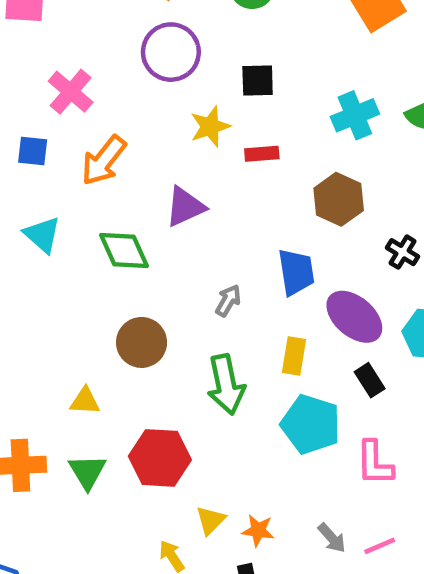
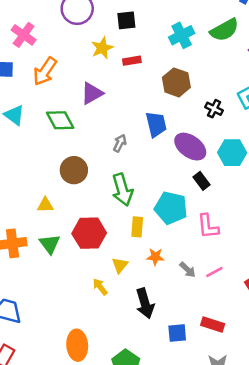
yellow rectangle: (294, 356) -> (137, 227), moved
orange star: (258, 530) -> (155, 257), moved

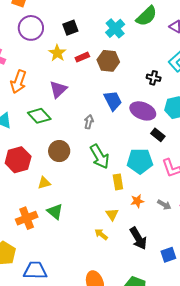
brown hexagon: (176, 82) -> (108, 61), moved
red hexagon: (89, 233) -> (18, 160), moved

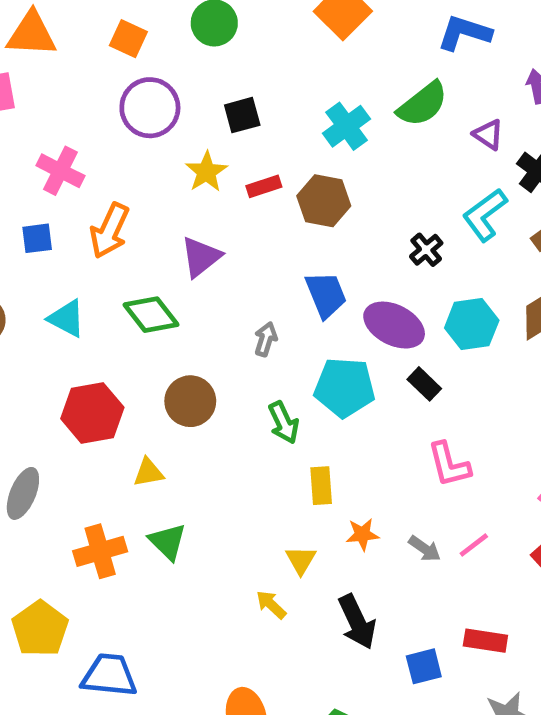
black cross: (154, 78) -> (426, 250), turned 32
green arrow: (100, 157) -> (284, 423), size x0.7
cyan pentagon: (140, 161) -> (345, 387), moved

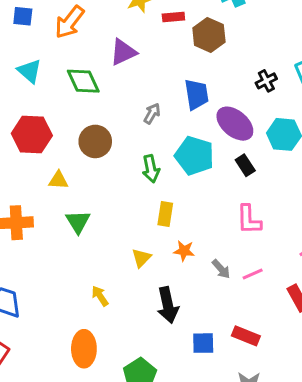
green triangle: (168, 542) -> (78, 222), moved
yellow arrow: (271, 605) -> (100, 296), moved

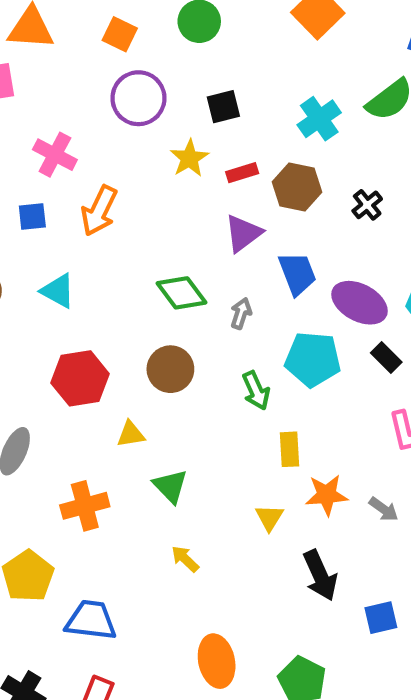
purple triangle: (123, 52) -> (243, 233), moved
green diamond: (83, 81) -> (181, 293), moved
black cross: (266, 81) -> (367, 205), moved
orange star: (184, 251) -> (327, 495), size x1.4
yellow arrow: (100, 296) -> (185, 559), moved

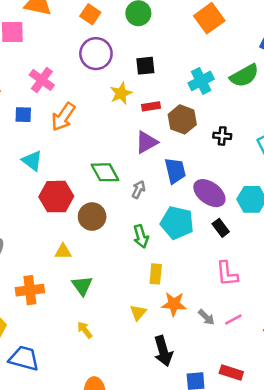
black cross: (367, 205) -> (222, 136), turned 36
red hexagon: (80, 378) -> (56, 197), moved

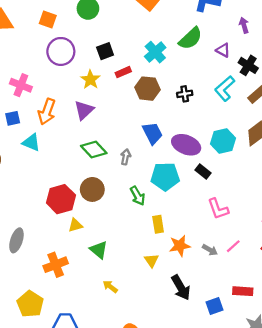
red rectangle: (151, 106) -> (123, 72), moved
purple triangle: (147, 142) -> (84, 110), moved
cyan triangle: (32, 161) -> (31, 143), moved
red hexagon: (56, 197) -> (61, 199), moved

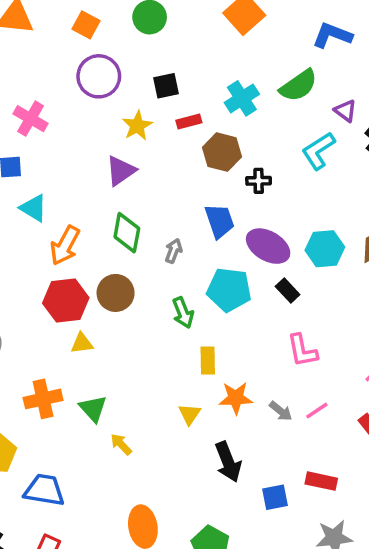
cyan L-shape: (225, 89) -> (318, 151), moved
black cross: (185, 94) -> (259, 181), moved
orange arrow: (47, 112) -> (65, 245), moved
green diamond: (94, 149) -> (127, 233), turned 45
green triangle: (99, 250) -> (93, 409), moved

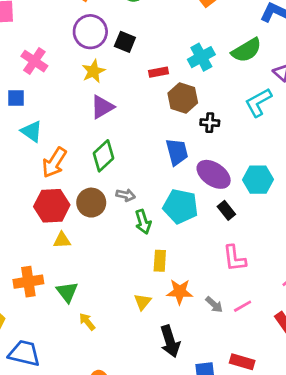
black square: (166, 86) -> (125, 42), moved, turned 30
yellow star: (137, 126) -> (93, 71), moved
green diamond: (127, 233) -> (103, 156), turned 32
gray arrow: (173, 251) -> (126, 195), moved, turned 78

